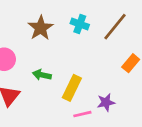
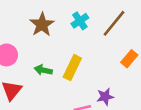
cyan cross: (80, 24) -> (80, 21), turned 36
yellow rectangle: (72, 88) -> (72, 68), moved

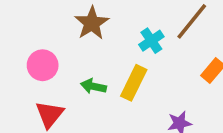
cyan cross: (80, 21) -> (151, 41), moved

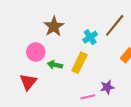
pink circle: (43, 65) -> (36, 52), moved

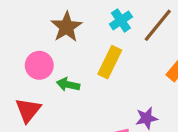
cyan cross: (90, 37) -> (121, 20), moved
yellow rectangle: (79, 63) -> (110, 62), moved

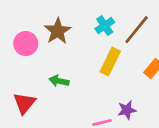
yellow rectangle: (110, 62) -> (110, 62), moved
pink circle: (39, 65) -> (26, 44), moved

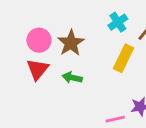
brown star: (58, 31) -> (71, 43), moved
red triangle: (24, 103) -> (38, 69), moved

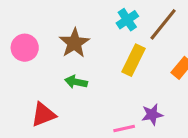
pink circle: (39, 40) -> (25, 48), moved
red triangle: (38, 69) -> (43, 115), moved, turned 30

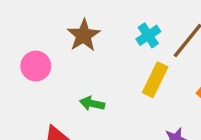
brown star: (74, 43) -> (84, 35), moved

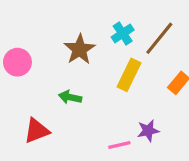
brown star: (84, 35) -> (80, 49), moved

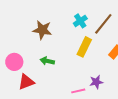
brown star: (80, 49) -> (42, 30), moved, turned -30
pink circle: (17, 62) -> (14, 62), moved

